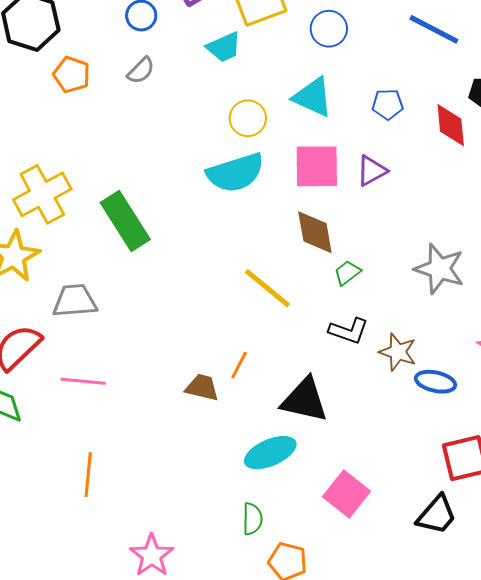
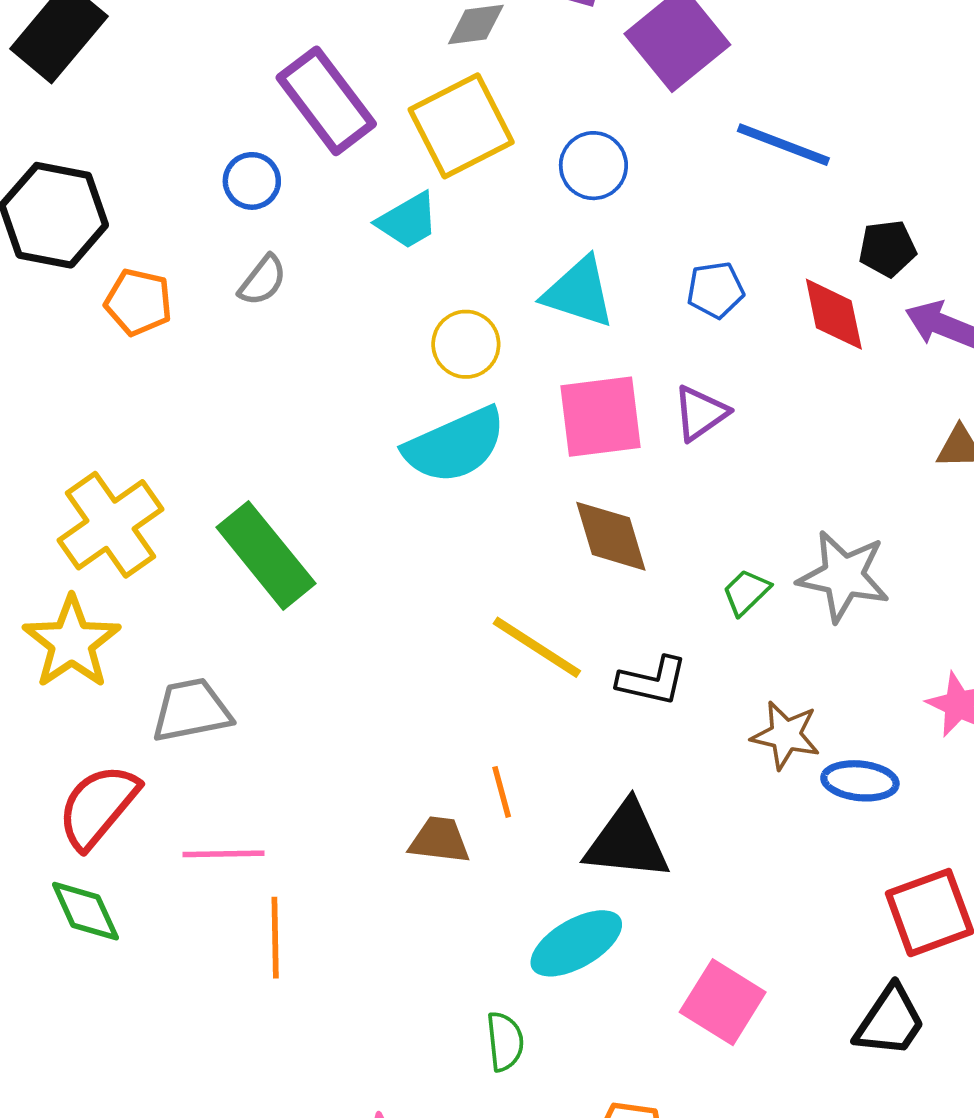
green trapezoid: (347, 273) -> (746, 592), moved
black L-shape: (349, 331) -> (652, 681), moved
orange line: (239, 365) -> (502, 792), turned -36
orange line: (88, 475) -> (275, 938), moved
green semicircle: (252, 519) -> (505, 1041), moved

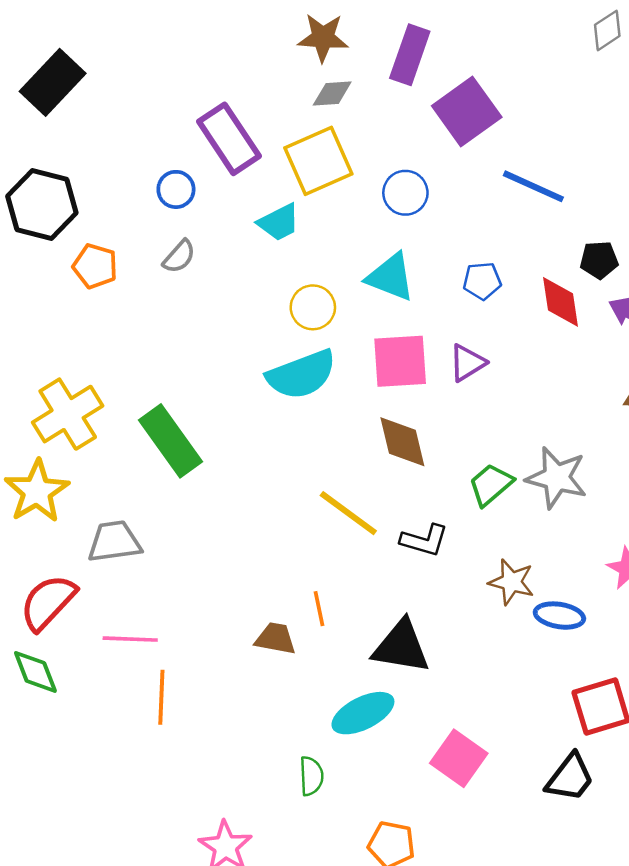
green trapezoid: (746, 592) -> (491, 485), size x1.4

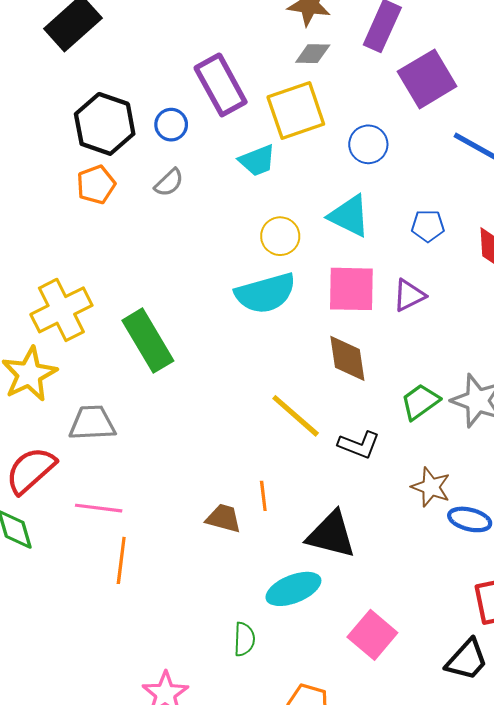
black hexagon: (42, 204) -> (105, 124), moved
orange pentagon: (95, 266) -> (96, 185), turned 30

